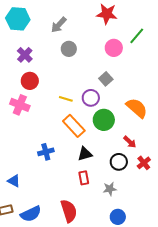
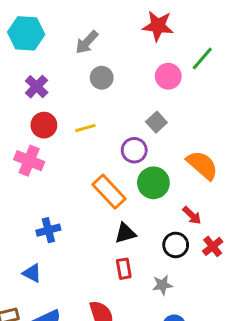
yellow line: (66, 99) -> (85, 128), moved, turned -32
blue cross: (46, 152) -> (48, 230), moved
blue triangle: (14, 181) -> (32, 273), moved

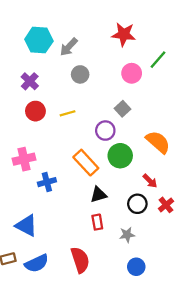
cyan hexagon: (26, 33) -> (39, 40), moved
pink cross: (29, 161) -> (24, 159), moved, turned -35
blue cross: (48, 230) -> (47, 182), moved
blue triangle: (32, 273) -> (26, 226), size x1.5

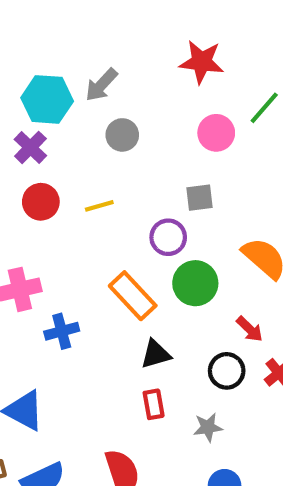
cyan hexagon: (39, 40) -> (47, 99), moved
gray square: (122, 109) -> (200, 198), turned 35

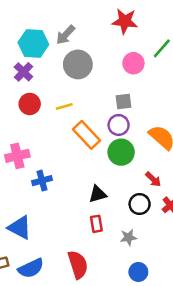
gray circle: (122, 135) -> (78, 64), size x1.5
purple circle: (168, 237) -> (119, 125), moved
orange rectangle: (133, 296) -> (86, 135), moved

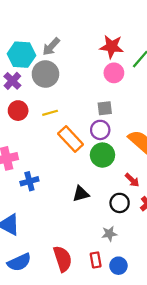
red star: (125, 21) -> (112, 47), moved
gray circle: (78, 64) -> (45, 74), moved
red rectangle: (96, 224) -> (96, 260), moved

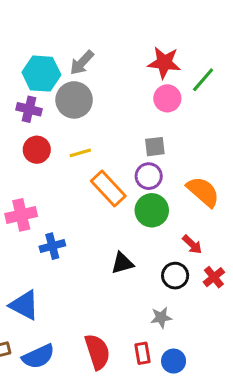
purple cross: (12, 81) -> (29, 109), turned -30

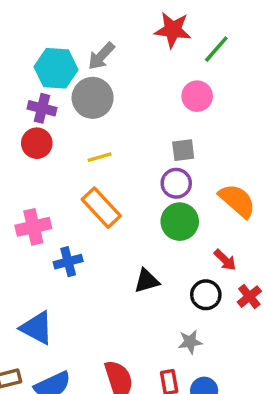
red star: (164, 63) -> (173, 30), moved
green line: (203, 80) -> (216, 49), moved
red circle: (37, 150) -> (37, 143), moved
orange rectangle: (108, 189) -> (101, 208), moved

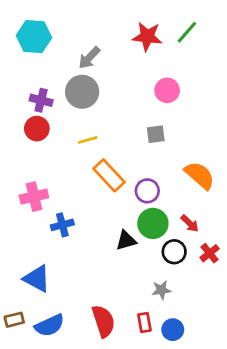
green line: (216, 49) -> (187, 32), moved
cyan hexagon: (56, 68) -> (34, 37), moved
purple circle: (176, 183) -> (147, 191), moved
orange rectangle: (101, 208) -> (109, 175), moved
green circle: (180, 222) -> (153, 223), moved

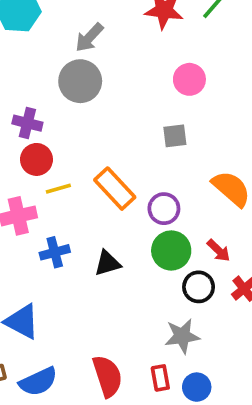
purple cross: (41, 100) -> (27, 123), moved
red circle: (37, 129) -> (36, 159), moved
yellow line: (88, 140) -> (58, 189), moved
black triangle: (126, 240) -> (108, 263), moved
gray star: (161, 290) -> (182, 336), size x1.4

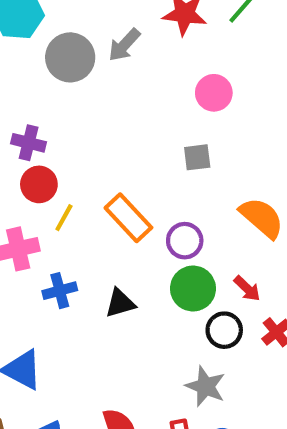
gray arrow: (89, 37) -> (124, 45), moved
gray circle: (80, 81) -> (70, 57), moved
yellow line: (58, 189) -> (64, 218), turned -45
gray star: (182, 336) -> (205, 386), turned 30

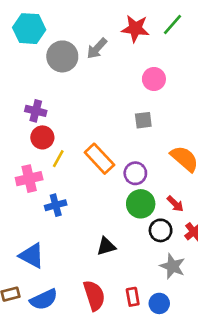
black triangle: (120, 303) -> (106, 246), moved
gray star: (205, 386) -> (173, 266), moved

